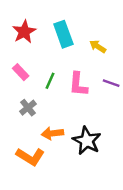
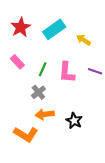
cyan rectangle: (63, 34) -> (54, 29), turned 75
gray cross: (28, 108) -> (38, 92), moved
black star: (87, 141) -> (74, 121), size x0.7

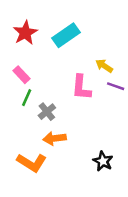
yellow arrow: (84, 40) -> (104, 66), moved
green line: (43, 69) -> (27, 98), moved
black star: (74, 121) -> (103, 161), moved

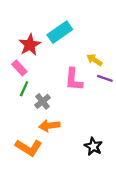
red star: (25, 33) -> (30, 45), moved

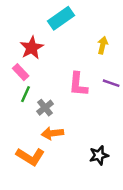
cyan rectangle: (60, 32) -> (61, 18), moved
yellow arrow: (94, 60) -> (103, 45), moved, turned 70
black star: (93, 146) -> (99, 155), turned 30

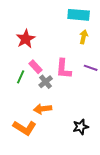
cyan rectangle: (61, 18) -> (79, 15), moved, turned 40
pink rectangle: (21, 72) -> (36, 67), moved
gray cross: (45, 108) -> (46, 82), moved

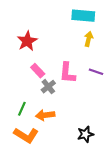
green line: (21, 77) -> (22, 109), moved

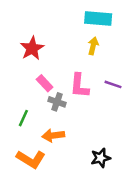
yellow arrow: (89, 39) -> (93, 46), moved
gray cross: (48, 87) -> (57, 102), turned -32
green line: (22, 109) -> (23, 118), moved

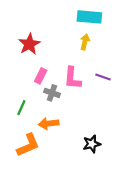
pink rectangle: (45, 83) -> (41, 76), turned 70
orange L-shape: (31, 159) -> (28, 145), turned -55

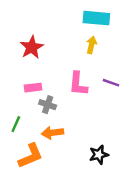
pink rectangle: (41, 76) -> (33, 88), moved, turned 56
gray cross: (52, 93) -> (48, 105), moved
green line: (21, 108) -> (16, 124), moved

